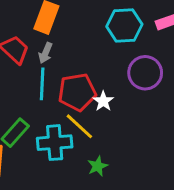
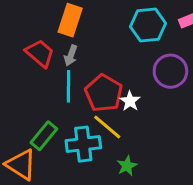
red pentagon: (77, 92) -> (104, 93), turned -30

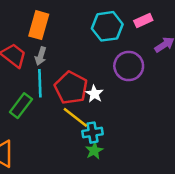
green rectangle: (44, 136) -> (21, 106), moved
cyan cross: (83, 144) -> (92, 133), moved, size x0.7

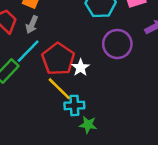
cyan line: (40, 83) -> (28, 51), turned 40
green star: (94, 151) -> (88, 125), moved, turned 30

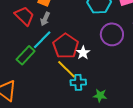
green star: (88, 125) -> (100, 96), moved

